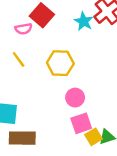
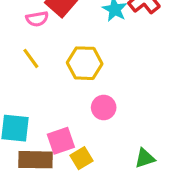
pink square: (81, 123) -> (61, 141), moved
yellow square: (93, 137) -> (81, 158), moved

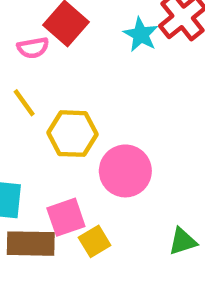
yellow hexagon: (85, 63) -> (73, 134), moved
pink circle: (104, 107) -> (125, 171), size x1.5

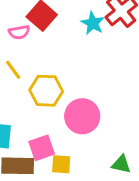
yellow square: (95, 241) -> (61, 164), turned 35
green triangle: (183, 241) -> (121, 164), turned 30

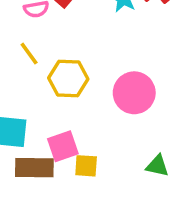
pink circle: (82, 116) -> (134, 93), moved

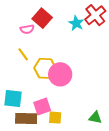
pink circle: (134, 93) -> (60, 74), moved

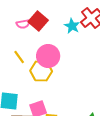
pink semicircle: (27, 29) -> (23, 24), moved
pink circle: (60, 74) -> (48, 56), moved

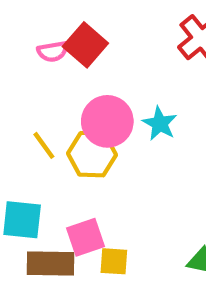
cyan star: (72, 26) -> (160, 124), moved
yellow line: (19, 57) -> (44, 145), moved

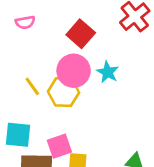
red square: (85, 45) -> (81, 34), moved
pink semicircle: (53, 51) -> (25, 22), moved

